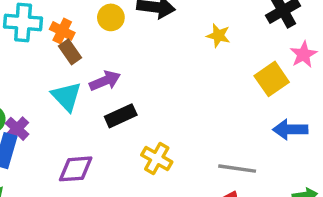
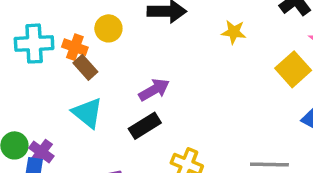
yellow circle: (111, 17) -> (108, 28), moved
purple arrow: (105, 81) -> (154, 90), moved

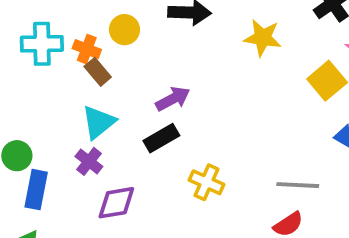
yellow star: (234, 32) -> (263, 38), size x1.4
cyan triangle: (87, 113) -> (98, 122), turned 40
purple cross: (41, 152) -> (89, 161), moved

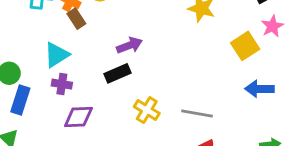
cyan triangle: (98, 122) -> (57, 55), moved
purple cross: (89, 161) -> (62, 84), turned -36
gray line: (298, 185) -> (197, 113), moved

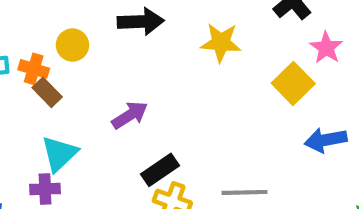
cyan triangle: (57, 55) -> (59, 154), moved
black rectangle: (117, 73) -> (160, 170), moved

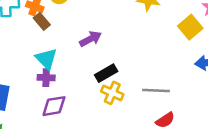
cyan triangle: (59, 154) -> (46, 59), turned -35
purple cross: (45, 189) -> (46, 78), moved

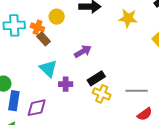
purple cross: (46, 78) -> (66, 84), moved
purple diamond: (54, 106) -> (37, 108), moved

